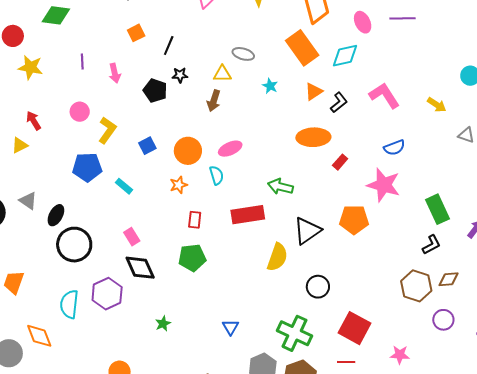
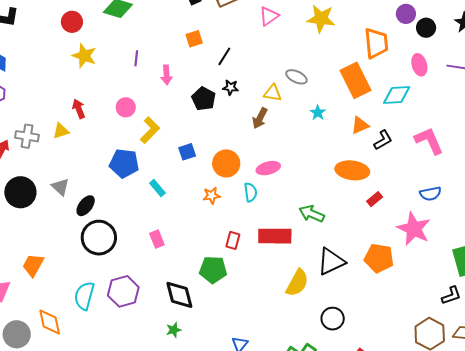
red rectangle: (195, 220) -> (233, 240), moved
black diamond: (140, 268) -> (179, 295), moved

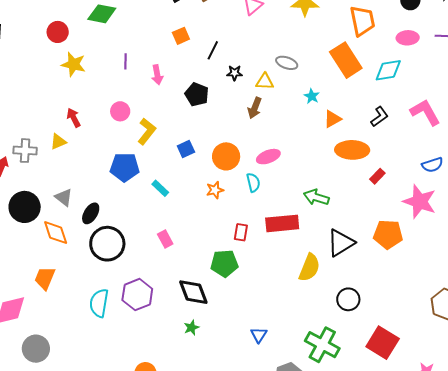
pink ellipse: (419, 65) -> (408, 38), turned -70
black star: (231, 87) -> (235, 73), moved
orange triangle: (360, 125) -> (332, 119), moved
orange diamond: (50, 322) -> (56, 233), moved

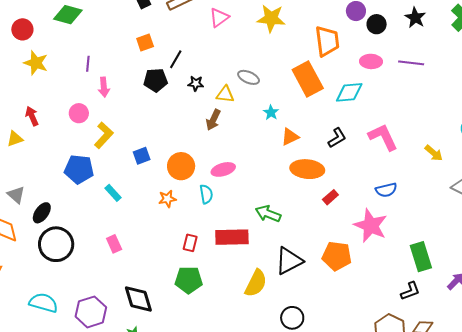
pink arrow: (157, 75) -> (104, 87), moved
black pentagon: (197, 94) -> (156, 80), moved, turned -30
green pentagon: (224, 263) -> (189, 280), moved
purple hexagon: (137, 295) -> (91, 312), moved
cyan semicircle: (99, 303) -> (43, 303), turned 92

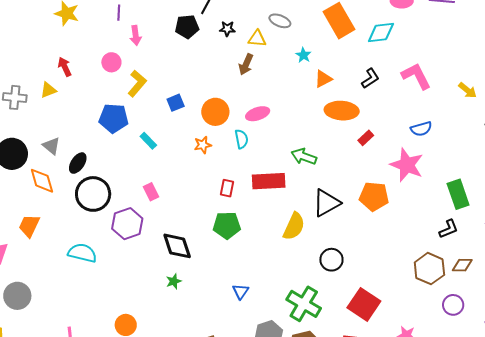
purple hexagon: (91, 312) -> (127, 224), moved

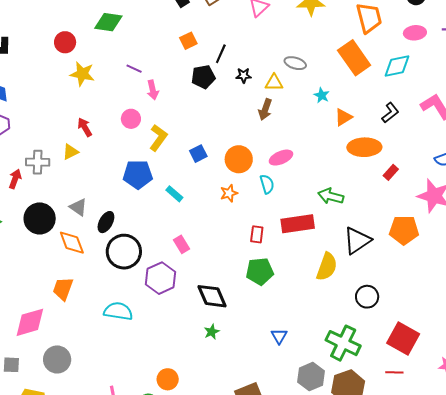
purple line: (119, 13) -> (134, 69), turned -63

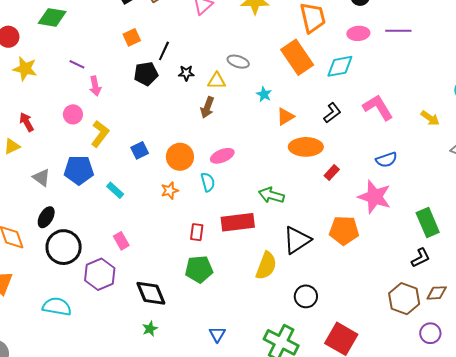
gray triangle: (78, 207) -> (42, 177), moved

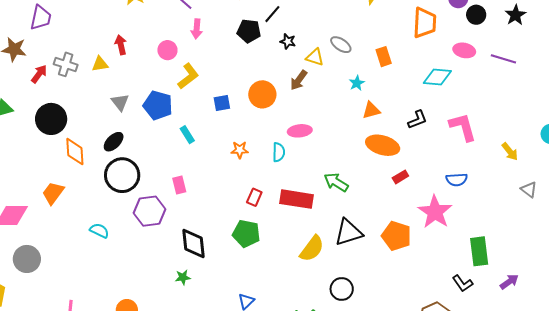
orange rectangle: (297, 57) -> (384, 57), moved, size x0.6
orange circle: (180, 157) -> (262, 94), moved
black L-shape: (421, 258) -> (463, 283), turned 65
cyan semicircle: (57, 307) -> (99, 231), size x0.7

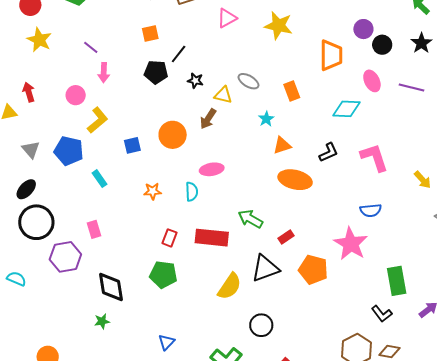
pink ellipse: (464, 50) -> (372, 81), turned 55
red rectangle: (400, 177) -> (286, 237), moved

